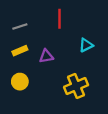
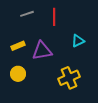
gray line: (20, 26) -> (27, 14), moved
purple triangle: (46, 56) -> (42, 51), size x1.5

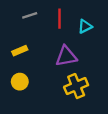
cyan triangle: (78, 41) -> (85, 26), moved
purple triangle: (42, 51) -> (66, 56), moved

